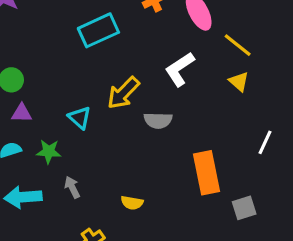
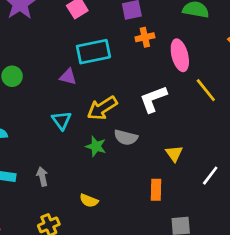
yellow triangle: (239, 82) -> (174, 154), moved
purple triangle: (22, 113) -> (68, 77), moved
green star: (49, 151) -> (96, 146), moved
orange rectangle: (206, 173) -> (156, 190), size x0.6

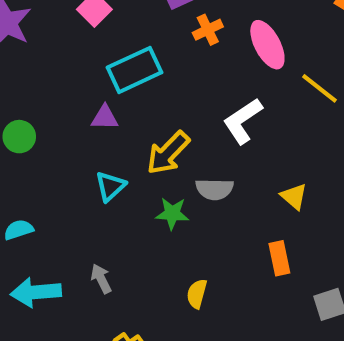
cyan triangle: (61, 120) -> (110, 186), turned 36
yellow semicircle: (89, 201) -> (197, 294), moved, turned 96

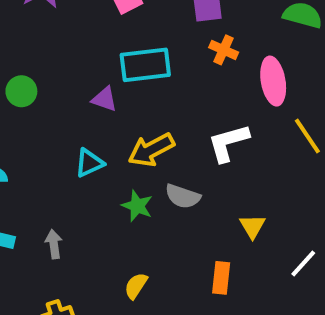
orange cross: (208, 30) -> (224, 50), turned 32

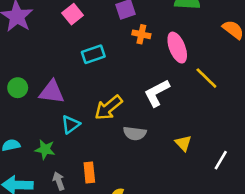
cyan rectangle: (145, 65) -> (93, 54), size x0.7
purple triangle: (104, 99) -> (52, 92), moved, size x1.5
green star: (137, 206) -> (45, 149), moved
orange rectangle: (221, 278) -> (89, 173), moved

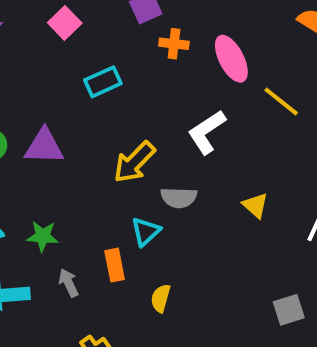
cyan triangle: (71, 124) -> (146, 232), moved

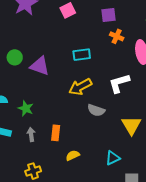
cyan rectangle: (103, 82) -> (82, 55), moved
yellow triangle: (255, 205) -> (131, 125), size x1.5
cyan triangle: (146, 232) -> (113, 158), moved
yellow semicircle: (161, 298) -> (73, 155), turned 32

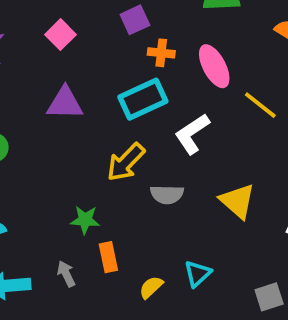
cyan rectangle: (82, 55) -> (143, 99), moved, size x1.4
purple triangle: (40, 66) -> (65, 103), moved
green star: (26, 108) -> (85, 220), moved
cyan triangle: (113, 158) -> (198, 274), moved

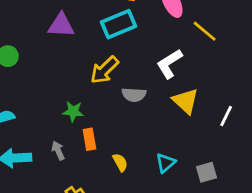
white L-shape: (192, 134) -> (169, 64), moved
cyan triangle: (198, 274) -> (165, 163), moved
yellow semicircle: (151, 287) -> (120, 162), turned 102

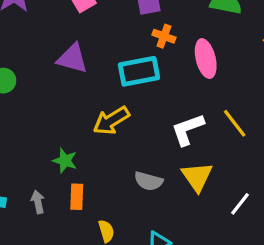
yellow line: (205, 31) -> (235, 123), moved
gray semicircle: (134, 95) -> (149, 181), moved

